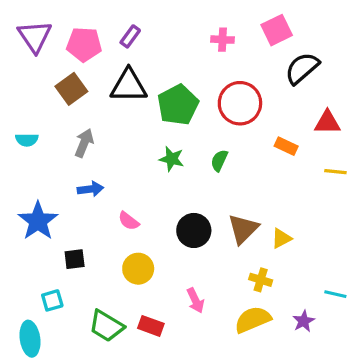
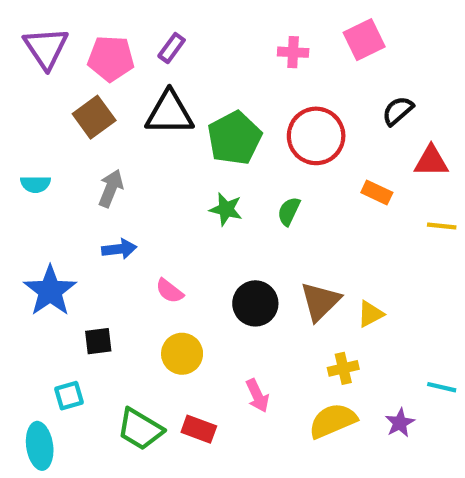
black semicircle: (302, 68) -> (398, 111), moved, size x0.7
yellow cross: (261, 280) -> (343, 368), turned -30

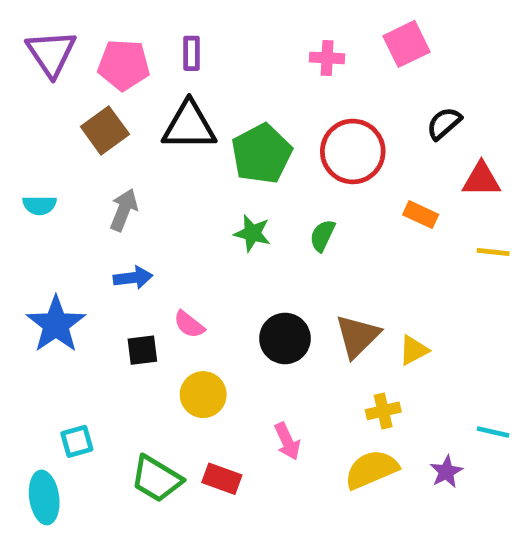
purple rectangle: (172, 48) -> (191, 53), turned -36
black square: (98, 341) -> (142, 350), moved

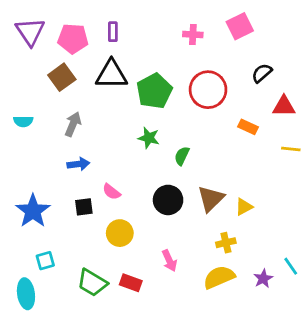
green semicircle: (322, 236) -> (182, 156), moved
blue star: (56, 324) -> (33, 211), moved
cyan line: (493, 432) -> (291, 266), moved, turned 42

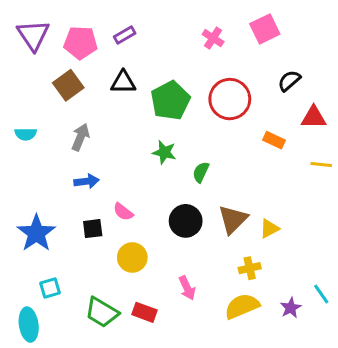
purple rectangle: (113, 32) -> (125, 35), turned 60
pink cross: (193, 34) -> (213, 38), turned 30
black triangle: (111, 74) -> (123, 82), size x0.7

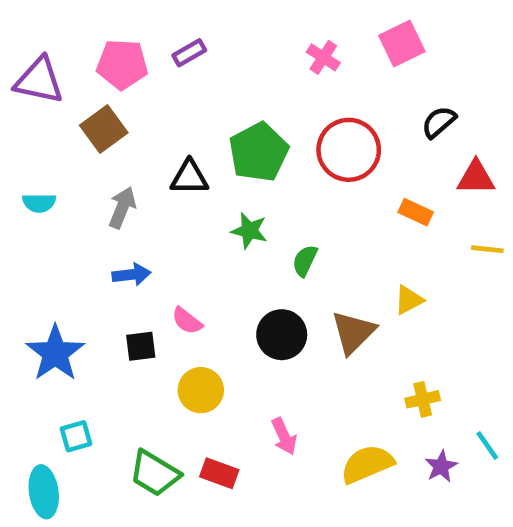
purple triangle: (33, 35) -> (39, 80), moved, turned -44
black triangle: (123, 82) -> (189, 178), moved
yellow triangle: (269, 229) -> (409, 300), moved
yellow cross: (250, 268) -> (423, 399), moved

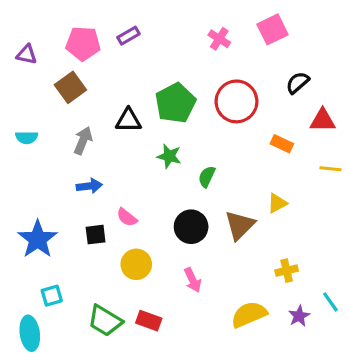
purple triangle: (39, 80) -> (27, 54), size x0.6
pink arrow: (284, 436) -> (193, 280), moved

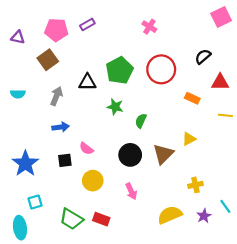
pink square: (273, 29) -> (221, 17), moved

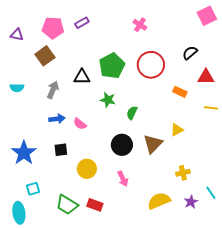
pink semicircle: (86, 149) -> (80, 124), moved

